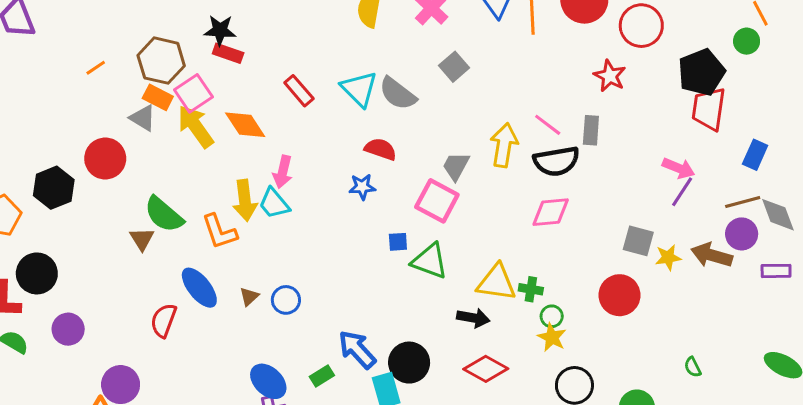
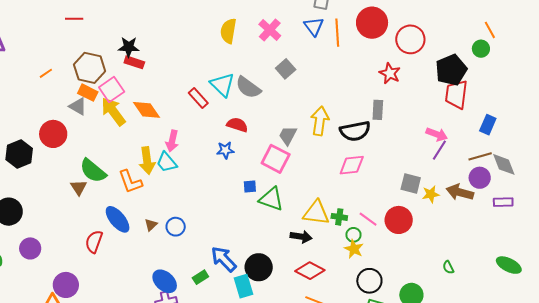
red rectangle: (299, 91) -> (198, 98), moved
pink line: (548, 125) -> (368, 219), moved

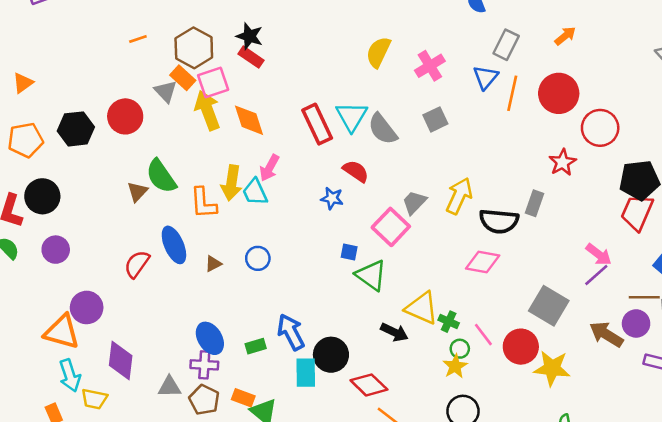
red rectangle: (198, 98) -> (317, 124), size x1.4
gray square: (411, 183) -> (549, 306), size x1.4
yellow star: (431, 194) -> (552, 368), moved, size x1.6
blue circle: (176, 227) -> (258, 258), moved
red diamond: (310, 271) -> (369, 385), moved

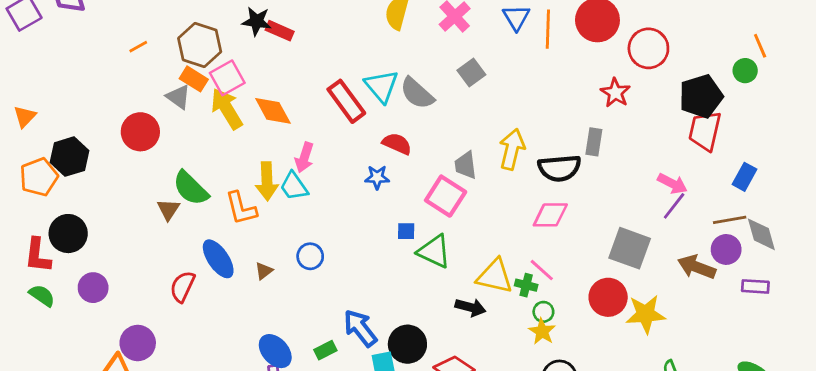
red rectangle: (251, 57) -> (280, 31), moved
black hexagon: (76, 129) -> (69, 157), moved
gray trapezoid: (414, 202) -> (466, 165), turned -40
pink line: (483, 335) -> (542, 270), moved

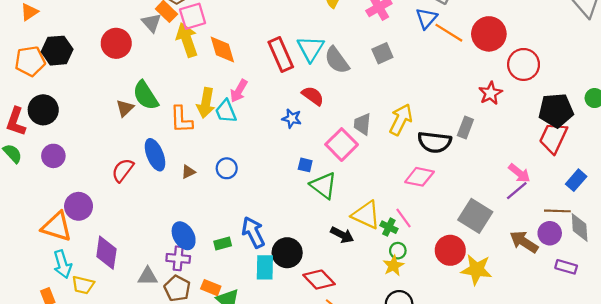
orange line: (548, 29) -> (449, 33), turned -72

